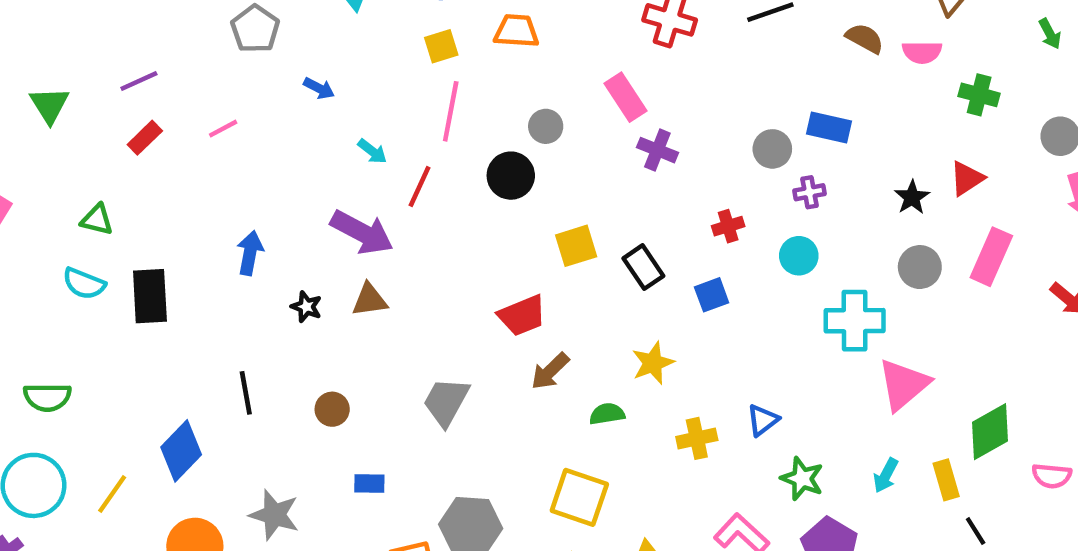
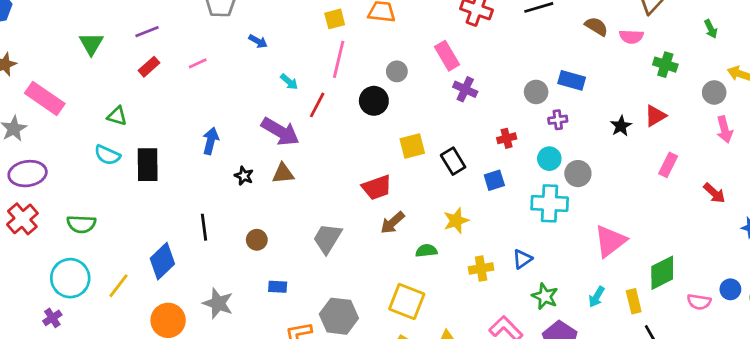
pink rectangle: (991, 257) -> (668, 165), size x0.7
gray circle: (920, 267) -> (578, 174), moved
cyan cross: (855, 321) -> (550, 203), moved

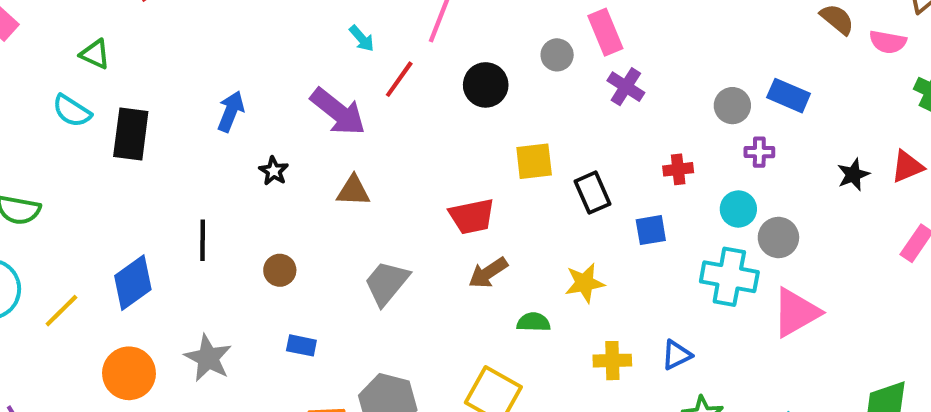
gray circle: (397, 71) -> (557, 55), moved
brown triangle: (283, 173) -> (353, 191), moved
pink triangle: (610, 241) -> (796, 313), moved

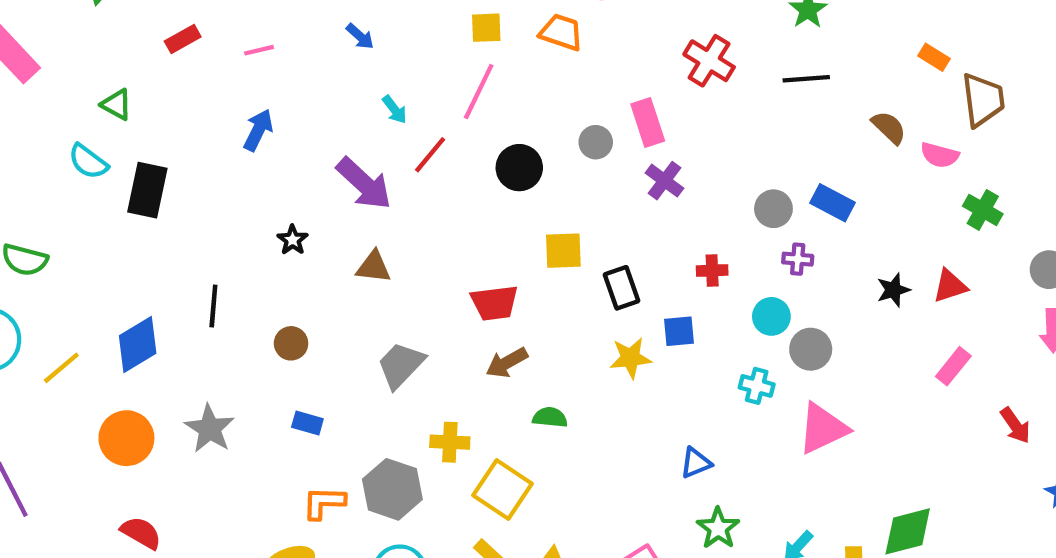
blue arrow: (231, 111) -> (258, 130), moved
cyan cross: (729, 277) -> (757, 386), size x0.6
yellow star: (585, 283) -> (630, 358), moved
yellow cross: (612, 361) -> (450, 442), moved

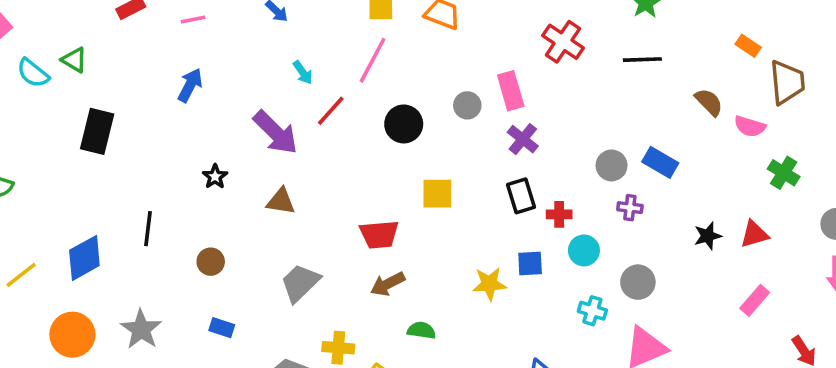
cyan semicircle: (88, 162) -> (33, 73), moved
black rectangle: (622, 288) -> (521, 196), moved
cyan circle: (771, 316) -> (584, 250), moved

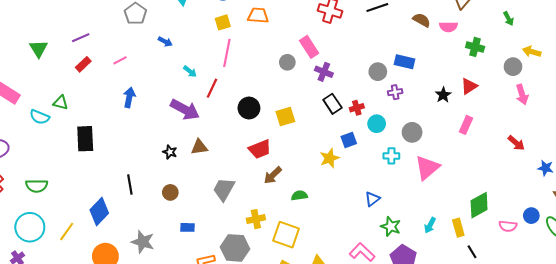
black circle: (404, 124) -> (249, 108), moved
black star: (215, 177) -> (170, 152), moved
pink rectangle: (755, 300) -> (466, 125), moved

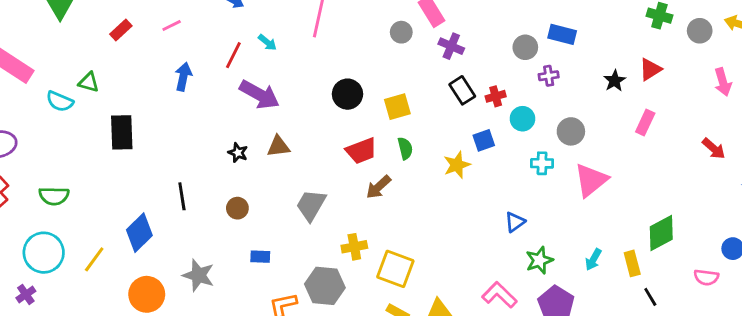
gray circle: (513, 67) -> (700, 31), moved
red line: (212, 88) -> (233, 55), moved
green semicircle: (299, 195) -> (405, 148), moved, turned 84
pink semicircle: (508, 226) -> (706, 277), moved
green star: (391, 227) -> (539, 260), turned 30

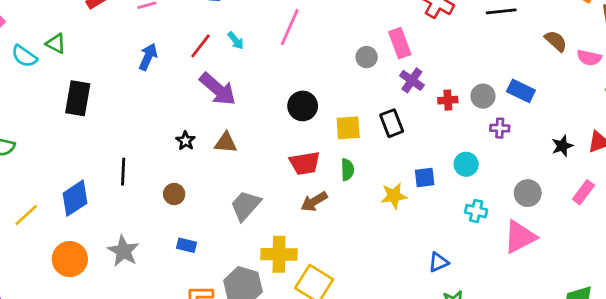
black rectangle: (462, 90) -> (392, 123), moved
red cross: (496, 96) -> (448, 100), moved
gray circle: (571, 131) -> (528, 193), moved
yellow cross: (354, 247) -> (279, 254), size x1.4

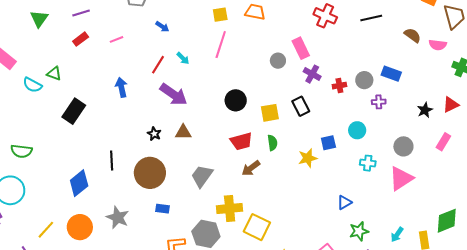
blue arrow: (148, 57) -> (121, 87), moved, turned -30
black rectangle: (78, 98) -> (74, 111), turned 30
brown circle: (174, 194) -> (150, 173), size x2.0
yellow line: (26, 215) -> (46, 230), moved

